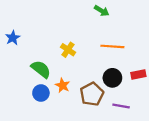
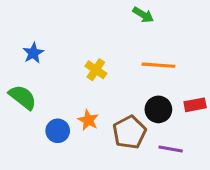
blue star: (13, 38) -> (33, 53), moved
green semicircle: (41, 69) -> (23, 97), moved

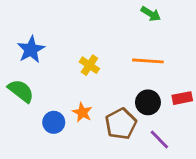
green arrow: (143, 15) -> (151, 14), moved
blue star: (33, 53) -> (31, 50), size x1.4
purple line: (171, 149) -> (159, 139), turned 35

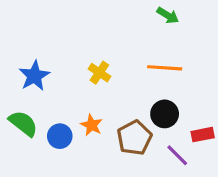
blue star: (31, 50) -> (34, 76), moved
green semicircle: (21, 91) -> (23, 123), moved
red rectangle: (182, 98) -> (203, 135), moved

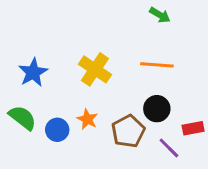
yellow cross: (99, 73) -> (95, 69), size x1.5

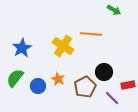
green arrow: (160, 15) -> (114, 10), moved
orange line: (157, 65) -> (91, 34), moved
green semicircle: (22, 118) -> (15, 78), turned -90

